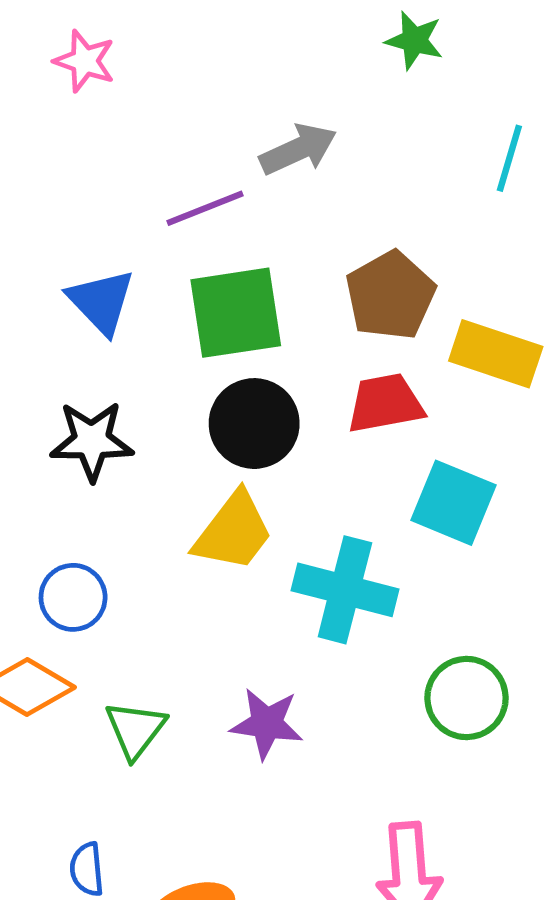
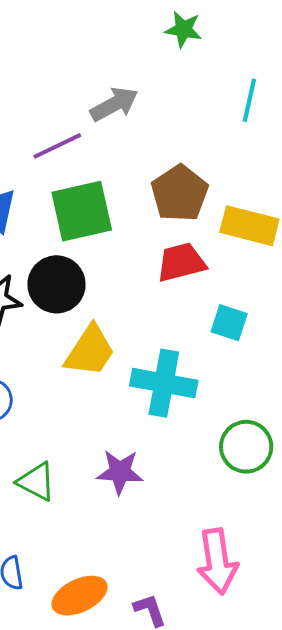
black circle: (254, 424) -> (57, 284), moved
cyan square: (454, 503) -> (229, 323), size x0.7
green triangle: (135, 730) -> (36, 482), turned -36

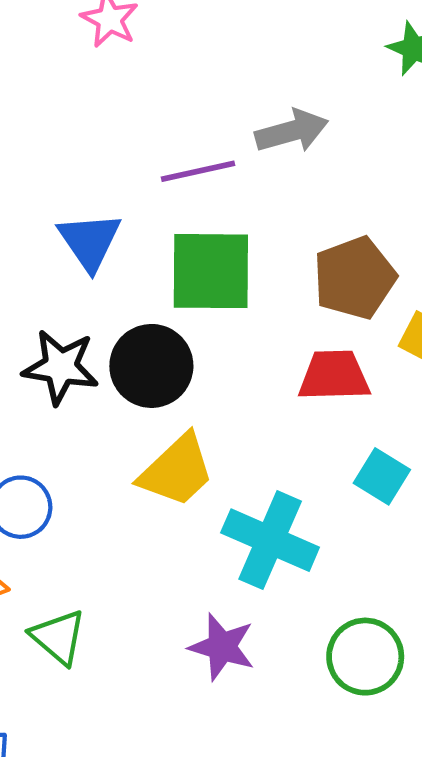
purple star: (120, 472) -> (222, 647), moved

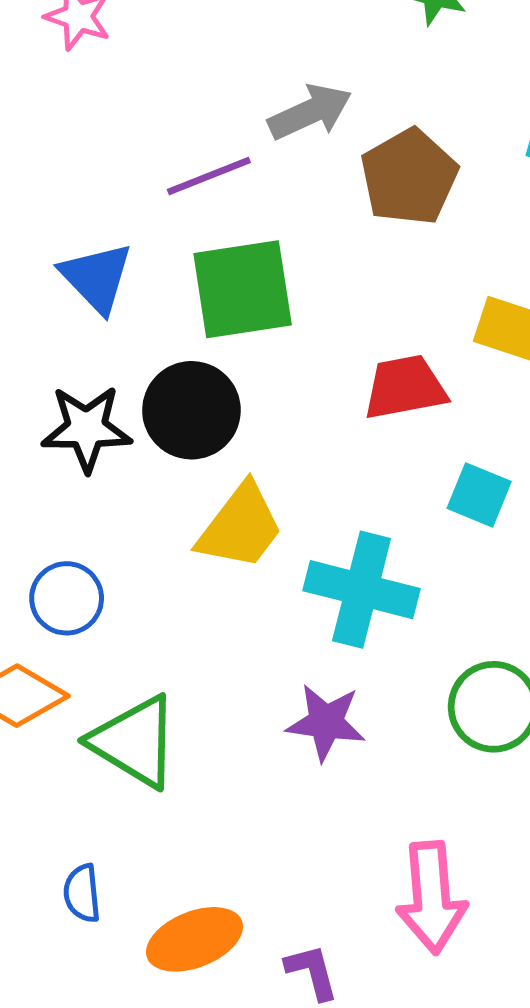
brown pentagon: (355, 278) -> (409, 177), moved
green triangle: (58, 637) -> (134, 742), size x1.4

